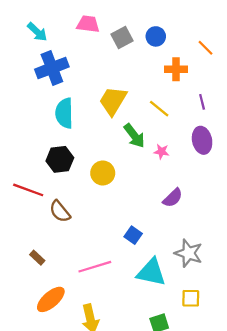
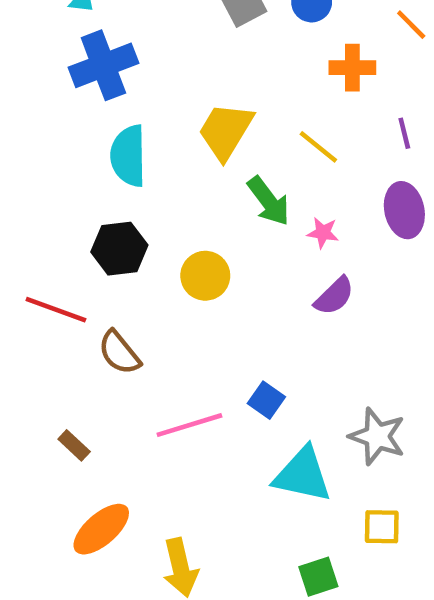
purple semicircle: (173, 198) -> (334, 296), moved
pink line: (95, 267) -> (189, 425), moved

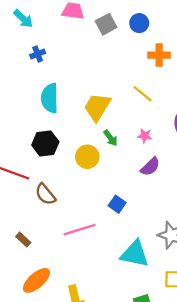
blue cross: (103, 65) -> (38, 54), size x0.5
yellow trapezoid: (226, 131) -> (97, 107), moved
green arrow: (269, 201) -> (111, 138), moved, size x0.7
blue square: (266, 400) -> (117, 204), moved

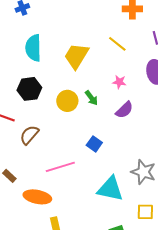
green arrow: (111, 138) -> (91, 98), moved
brown semicircle: (45, 194) -> (29, 135), turned 80
orange ellipse: (37, 280) -> (37, 197), moved, turned 52

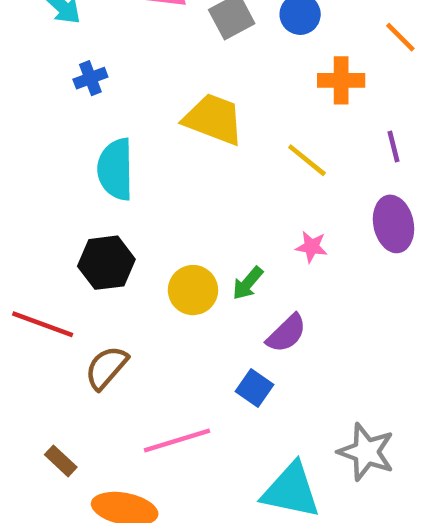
yellow trapezoid: (76, 56) -> (213, 119), moved, turned 80
green arrow: (91, 98) -> (248, 283), turned 77
purple semicircle: (124, 110) -> (286, 333), moved

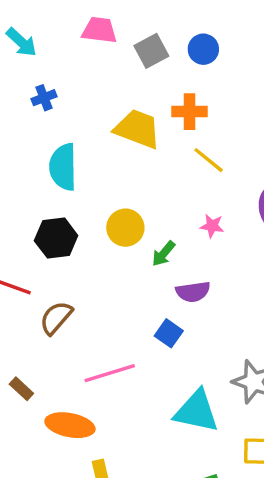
orange cross: (341, 80) -> (190, 112), moved
yellow circle: (193, 290) -> (125, 228), moved
purple semicircle: (286, 333) -> (193, 292), turned 36

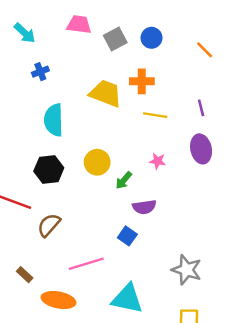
yellow line: (209, 160) -> (155, 115), turned -30
cyan triangle: (196, 411) -> (127, 299), moved

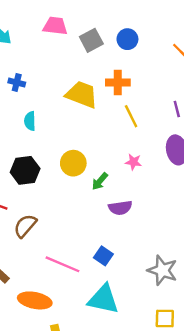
blue cross: (40, 72) -> (17, 82), moved, turned 35
yellow line: (155, 115) -> (131, 116), turned 55
cyan semicircle: (54, 120) -> (30, 121), size x0.6
blue square: (127, 236) -> (103, 256), moved
pink line: (86, 264) -> (62, 264), turned 40

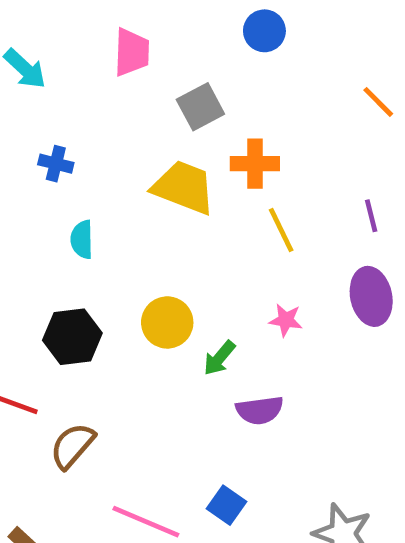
pink trapezoid: (55, 26) -> (132, 52), turned 85
blue circle: (127, 39) -> (264, 31), moved
gray square: (91, 40) -> (200, 107), moved

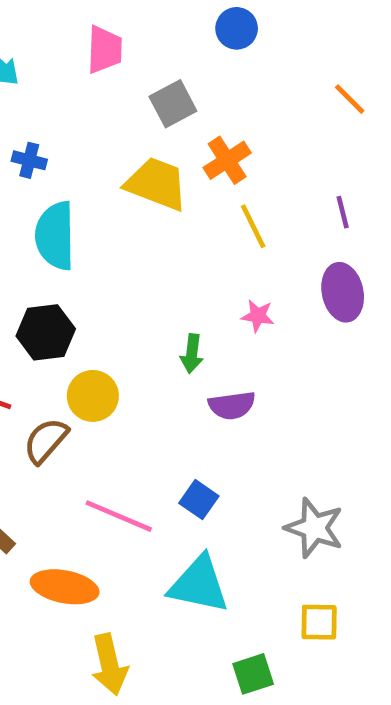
orange cross: (255, 164) -> (227, 160), turned -33
cyan semicircle: (82, 239) -> (55, 236), size x1.8
yellow circle: (167, 322) -> (93, 396), moved
green arrow: (219, 358) -> (192, 354), turned -33

